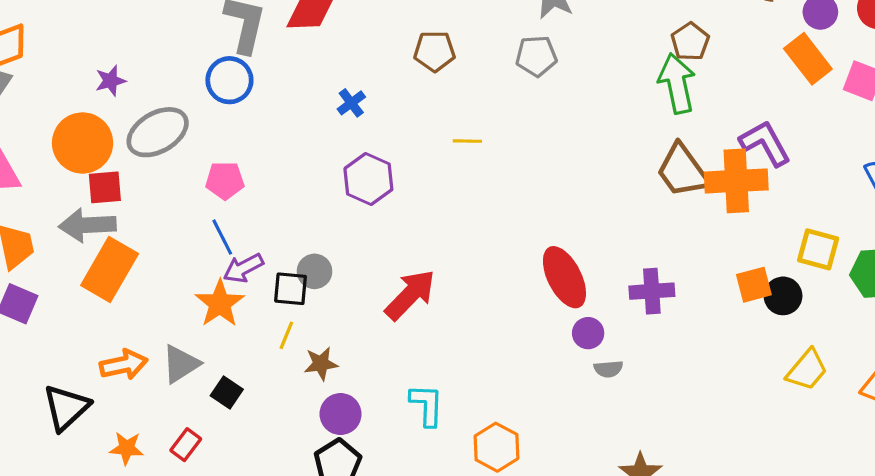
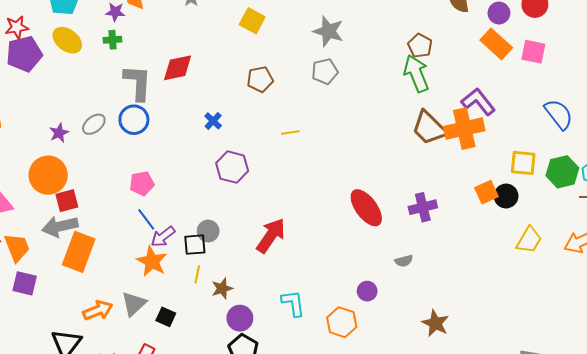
gray ellipse: (158, 132) -> (94, 124), moved, size x0.6
purple circle: (588, 333) -> (367, 291), moved

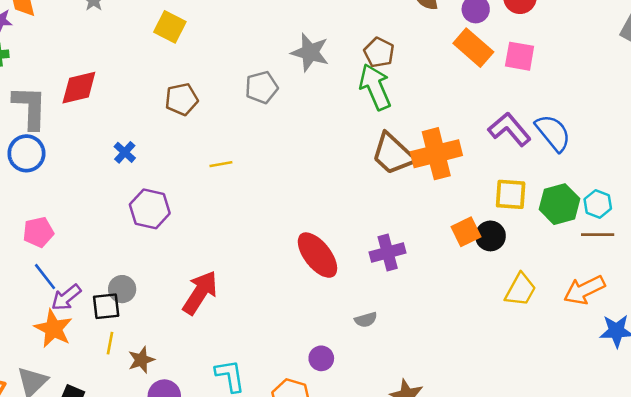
gray star: (328, 31) -> (310, 52), moved
purple L-shape: (478, 102) -> (509, 129), moved

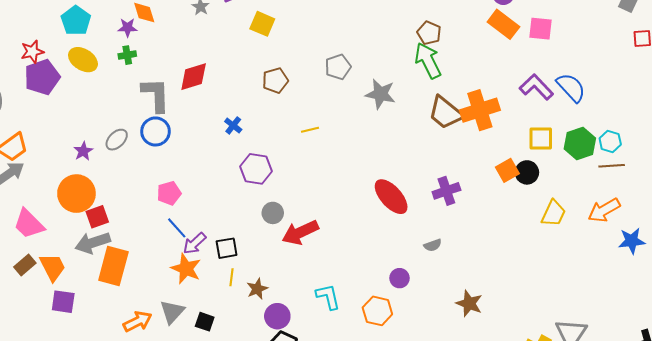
gray star: (310, 52) -> (380, 94), moved
gray circle: (122, 289) -> (273, 213), moved
red arrow: (200, 293) -> (300, 232), turned -144

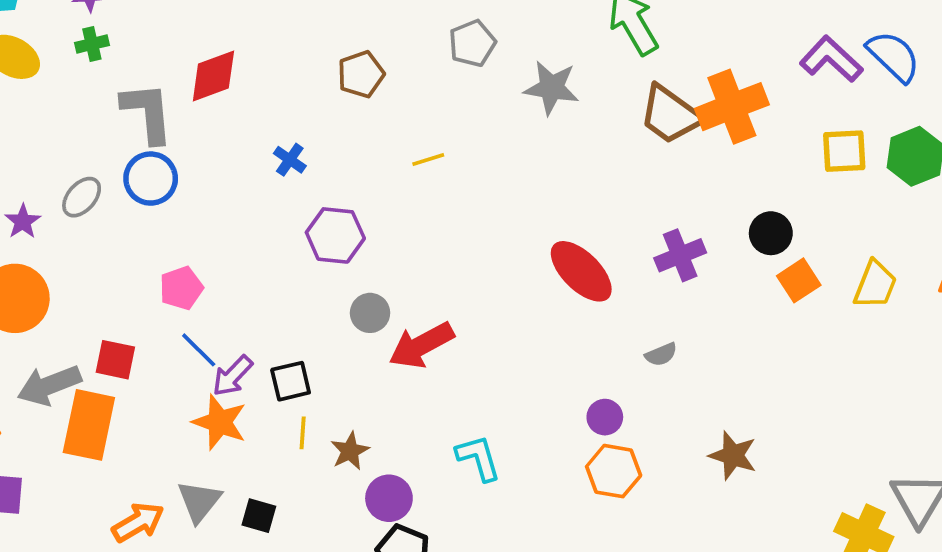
orange square: (507, 170) -> (799, 280), moved
black circle: (527, 172) -> (771, 233), moved
red square: (97, 217) -> (115, 360), moved, turned 35
orange hexagon: (377, 311) -> (614, 471), moved

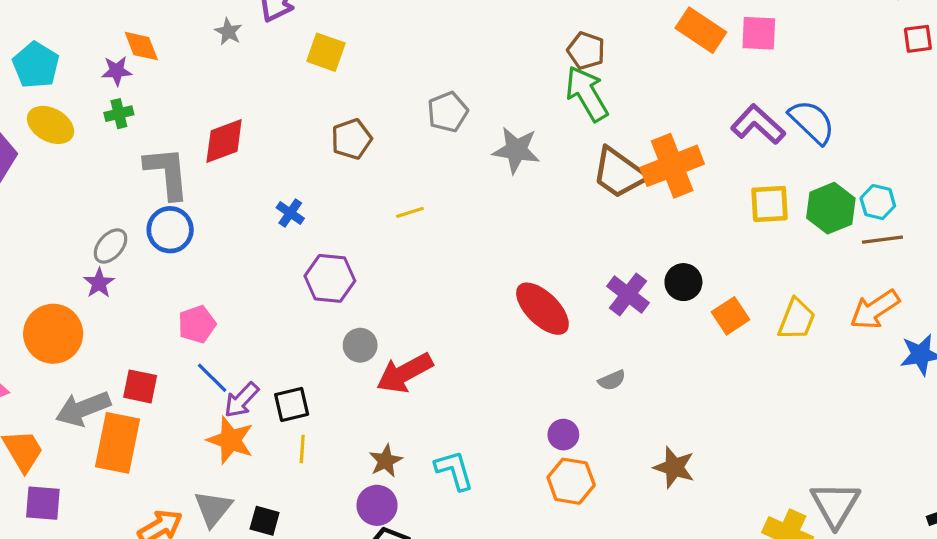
purple star: (23, 221) -> (99, 283), moved
black circle: (771, 233) -> (683, 282), moved
purple cross: (680, 255) -> (628, 294), turned -30
brown star: (350, 451) -> (386, 461), moved

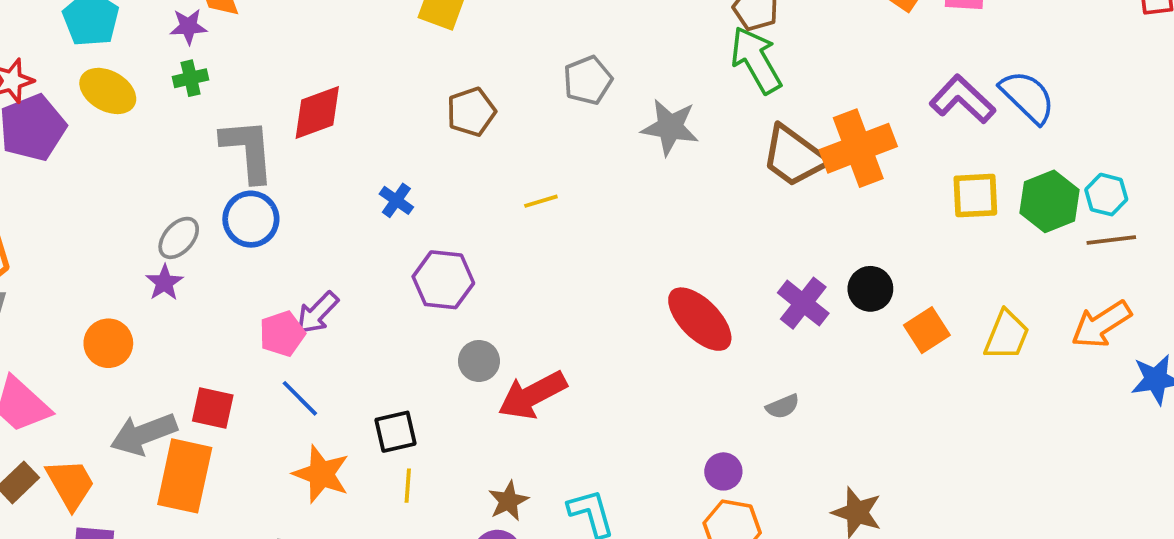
orange circle: (53, 334) -> (108, 343), size x0.7
purple arrow: (241, 400) -> (317, 313), moved

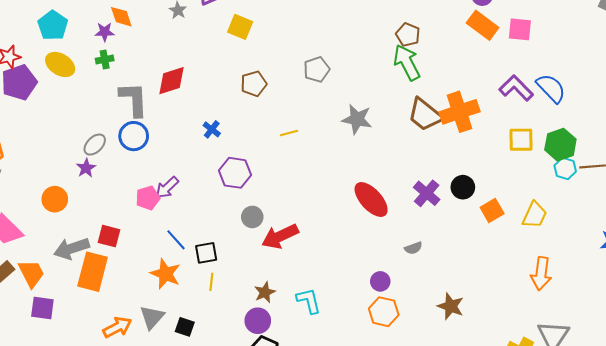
gray star: (670, 127) -> (357, 119), moved
cyan hexagon: (1106, 195) -> (565, 169), moved
orange arrow: (1101, 324) -> (541, 274), moved, turned -52
blue line: (300, 398) -> (176, 240), moved

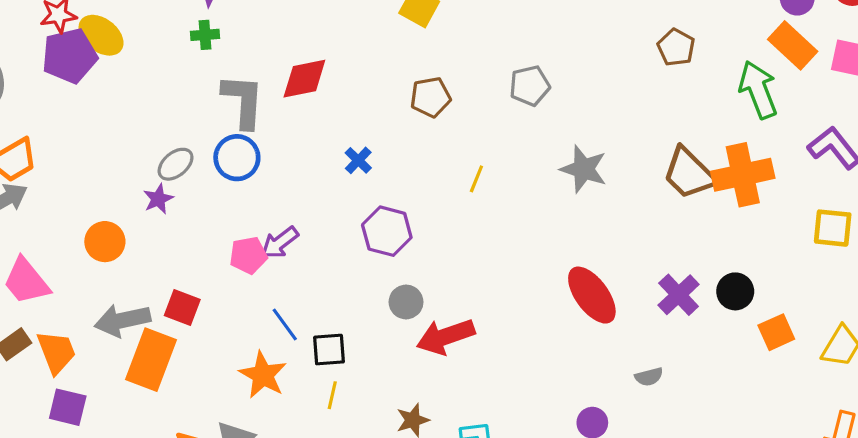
green arrow: (407, 62) -> (758, 90), moved
yellow ellipse: (60, 64) -> (101, 35), moved
yellow line: (289, 133) -> (476, 179), turned -60

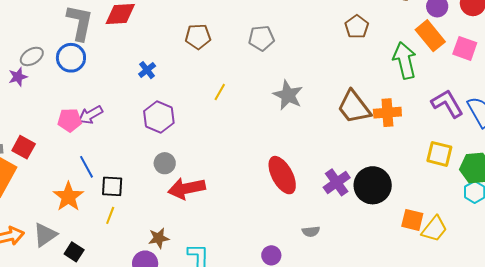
orange cross: (743, 175) -> (387, 113), size x0.7
black circle: (735, 291) -> (373, 185), size x1.6
orange square: (776, 332) -> (412, 220), moved, turned 30

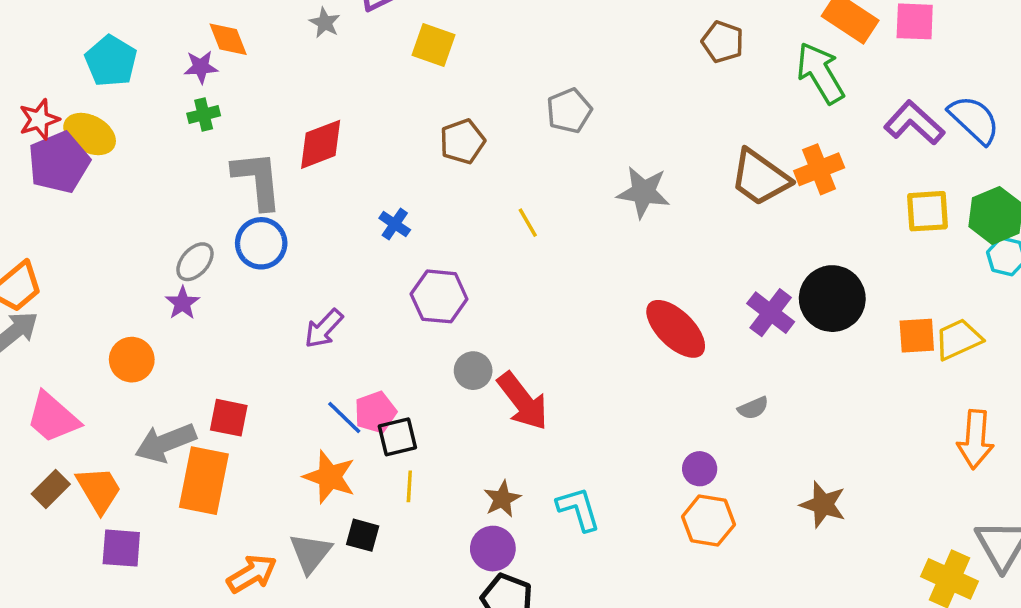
yellow line: (220, 92) -> (528, 223), turned -42
pink pentagon: (70, 120) -> (375, 412), moved
red arrow: (187, 188) -> (523, 401), turned -99
yellow trapezoid: (434, 229) -> (958, 339), turned -136
black square: (74, 252) -> (363, 535), moved

